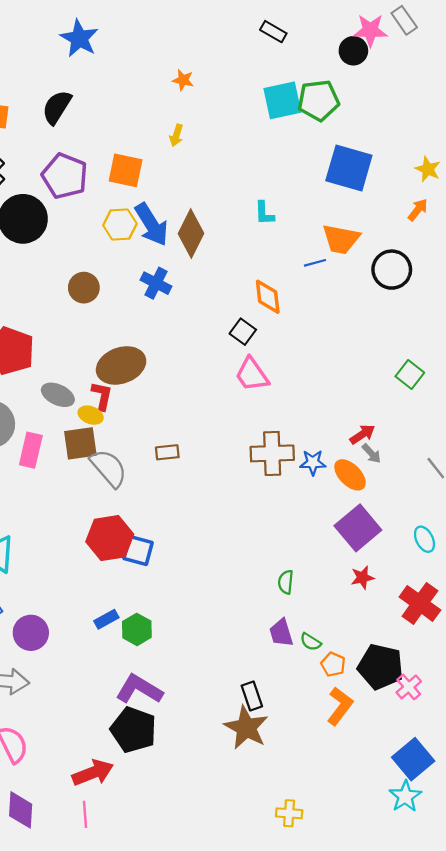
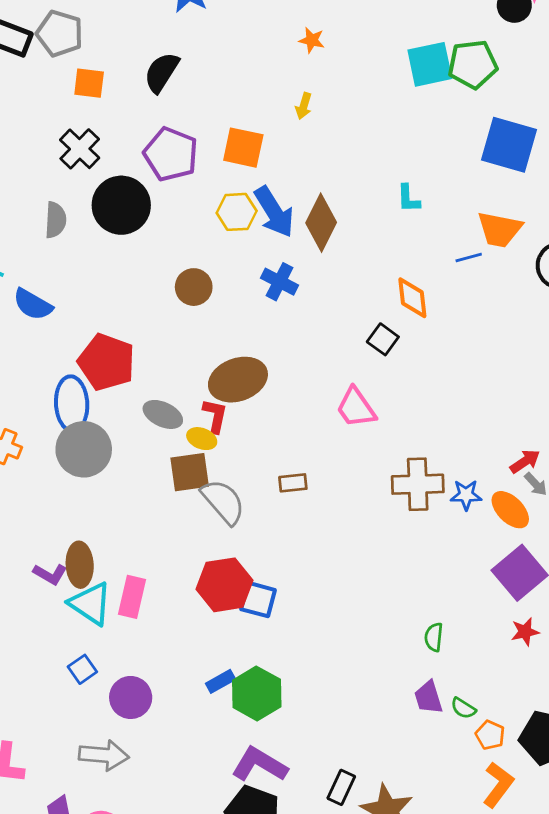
pink trapezoid: (252, 374) -> (356, 408), moved
pink rectangle: (31, 450) -> (132, 597), moved
green hexagon: (137, 629) -> (257, 693), size x1.4
black rectangle: (252, 696) -> (341, 787), moved, turned 44

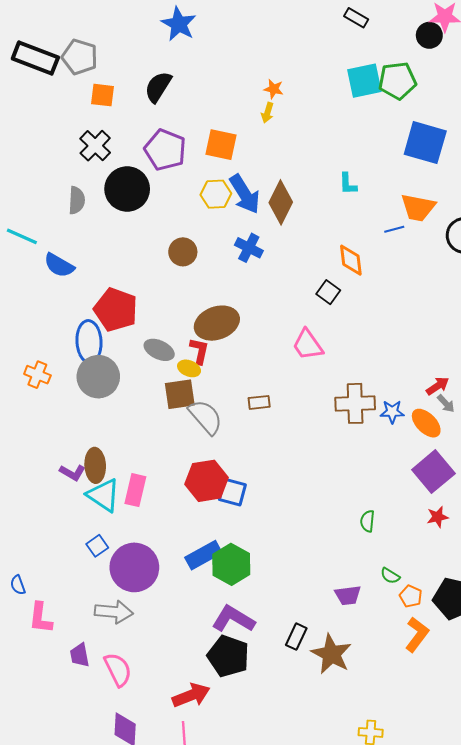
orange star: (312, 40) -> (274, 89), moved
blue rectangle: (221, 681) -> (203, 555), size x1.6
purple circle: (131, 697) -> (134, 567), size x1.5
purple trapezoid: (428, 697) -> (348, 595), moved, turned -80

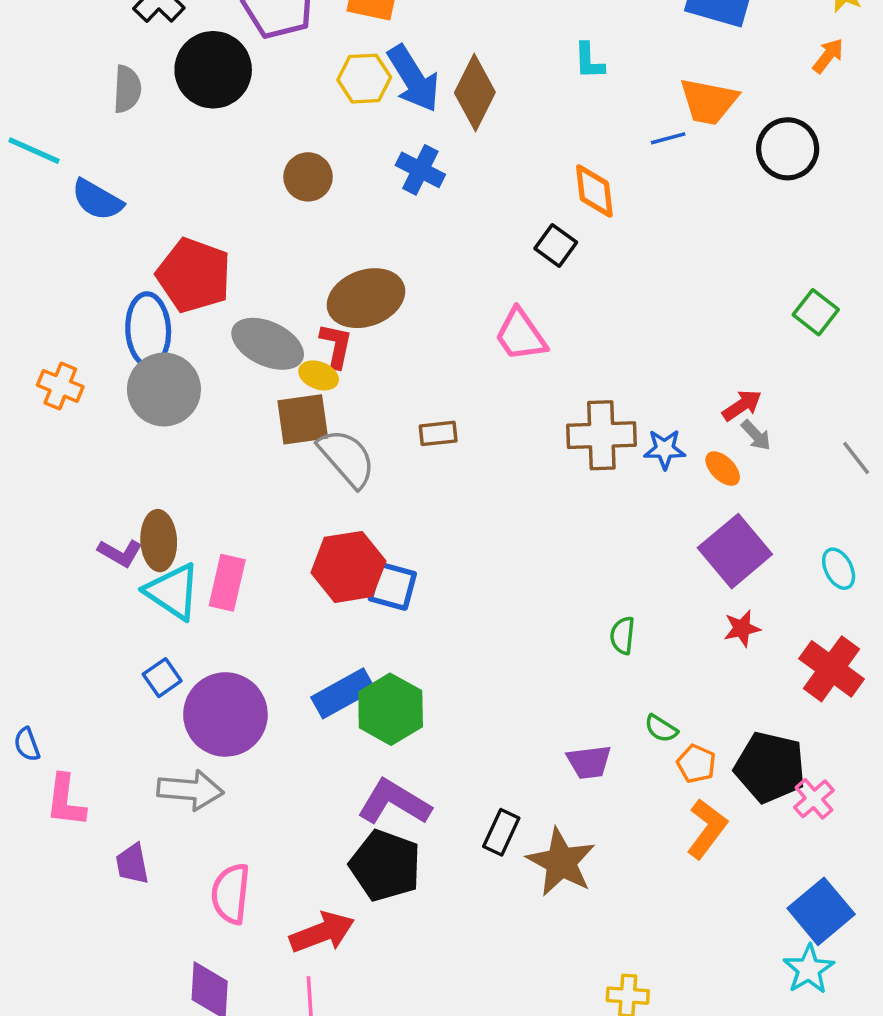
gray ellipse: (159, 350) -> (268, 344), size x1.4
orange ellipse: (426, 423) -> (723, 469), size x0.7
pink semicircle: (118, 670) -> (231, 894), moved, turned -148

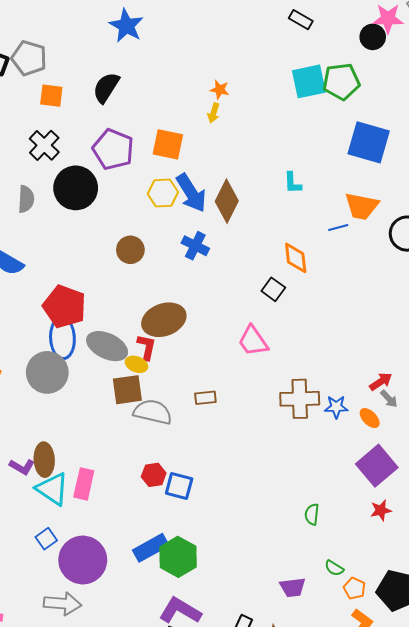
blue ellipse: (148, 330) -> (62, 338), moved
gray semicircle: (347, 458) -> (153, 412), turned -36
red hexagon: (348, 567) -> (154, 475), size x0.6

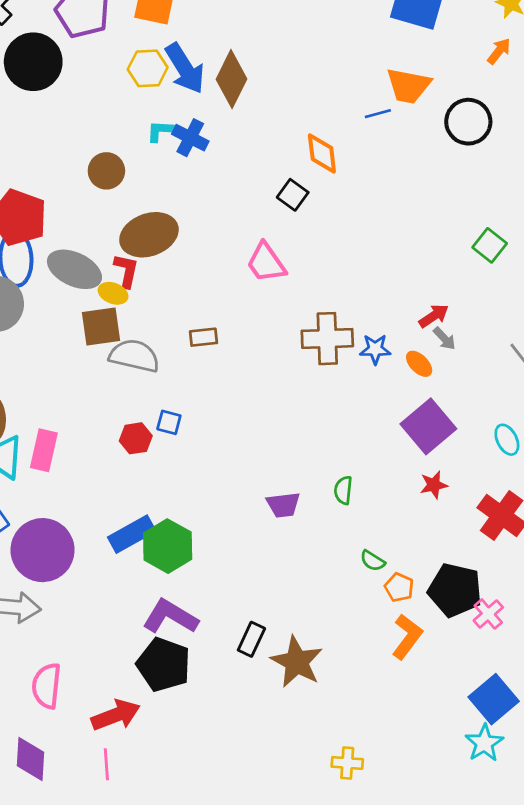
cyan L-shape: (293, 183) -> (161, 131), moved, turned 95
brown circle: (130, 250) -> (106, 171), moved
blue square: (179, 486) -> (169, 422), moved, size x0.7
purple trapezoid: (293, 587) -> (283, 505), moved

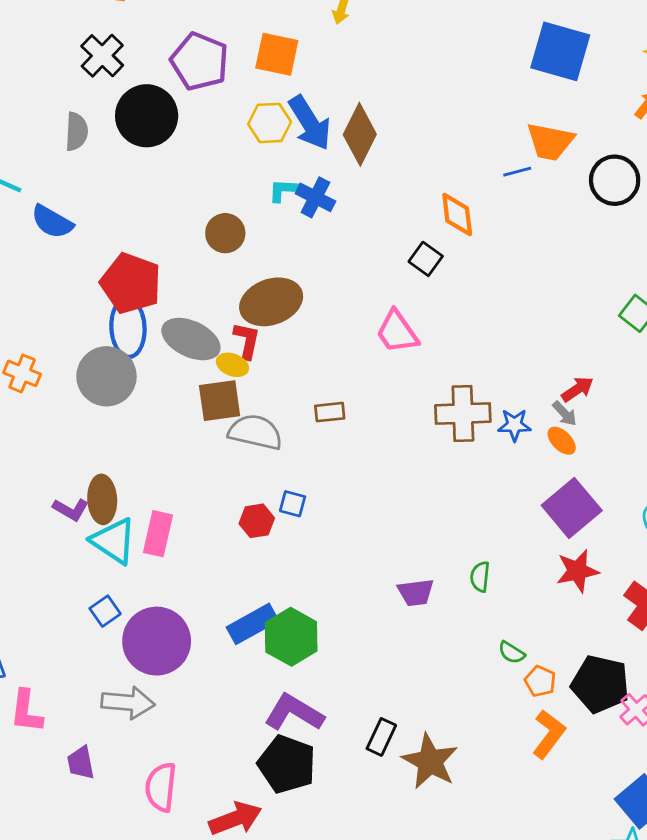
gray arrow: (444, 339) -> (565, 414), moved
red star: (434, 485) -> (577, 571), size x1.4

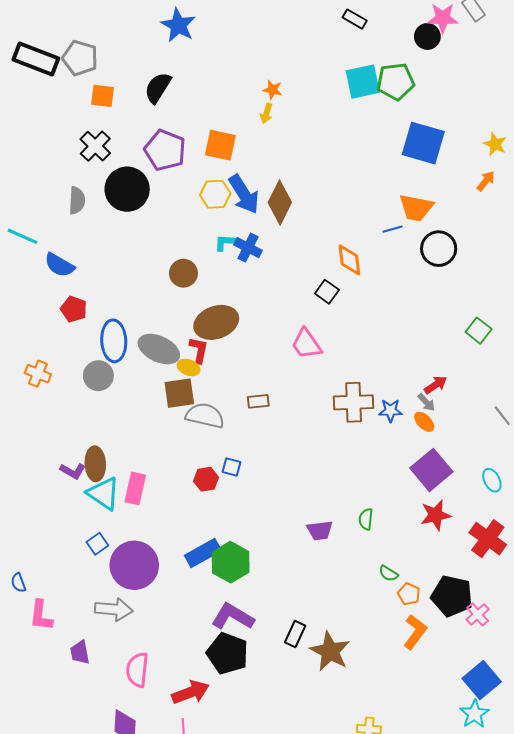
black circle: (615, 180) -> (439, 249), moved
red pentagon: (131, 283) -> (74, 309), moved, size x0.6
gray circle: (107, 376) -> (98, 376), size x0.7

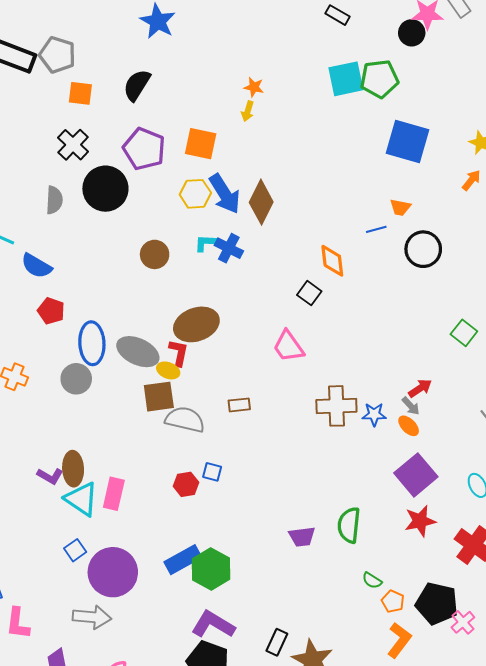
orange trapezoid: (416, 208) -> (400, 207), size x0.6
brown circle: (183, 273) -> (155, 254), moved
green semicircle: (366, 519) -> (349, 525), size x1.6

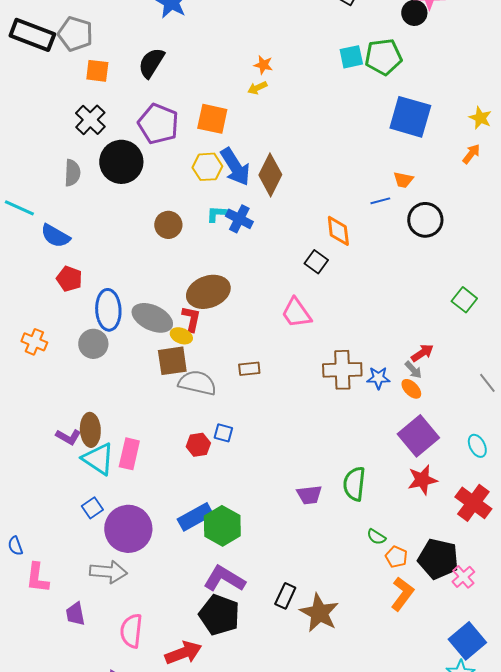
cyan square: (346, 79) -> (351, 57), size x0.7
yellow arrow: (248, 111) -> (257, 88), turned 48

